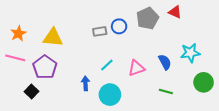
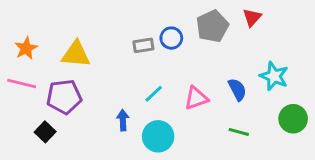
red triangle: (175, 12) -> (252, 17), turned 48
cyan star: (190, 53) -> (274, 76), turned 30
purple pentagon: (45, 67) -> (64, 97), turned 30

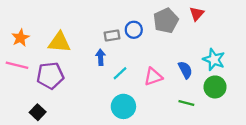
green circle: (293, 119) -> (215, 87), moved
blue arrow: (123, 120) -> (101, 57), moved
black square: (45, 132) -> (38, 112), moved

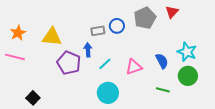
purple pentagon: (50, 76) -> (69, 63), moved, turned 30

